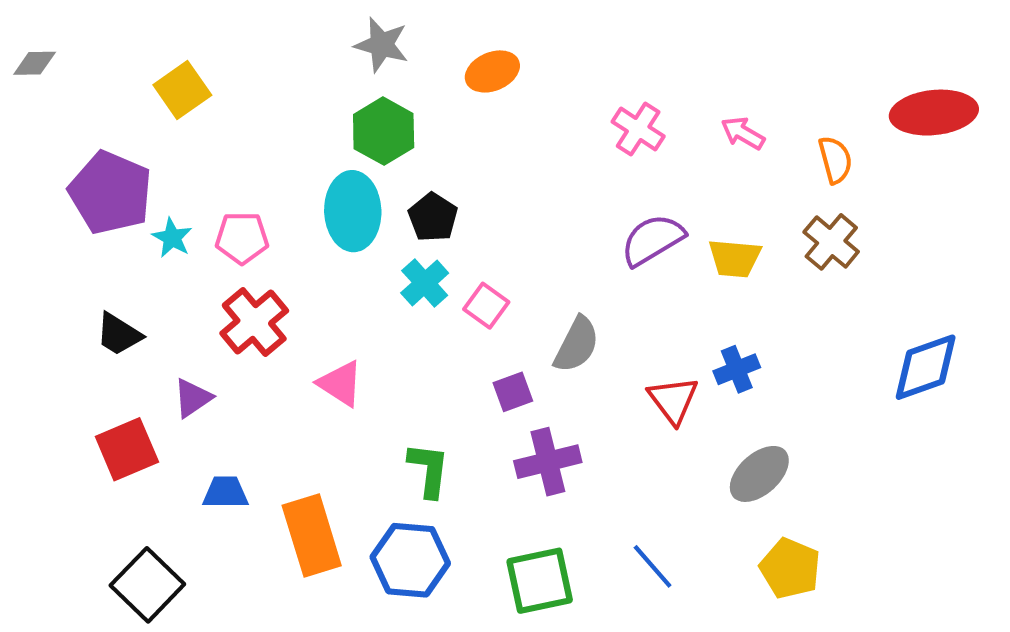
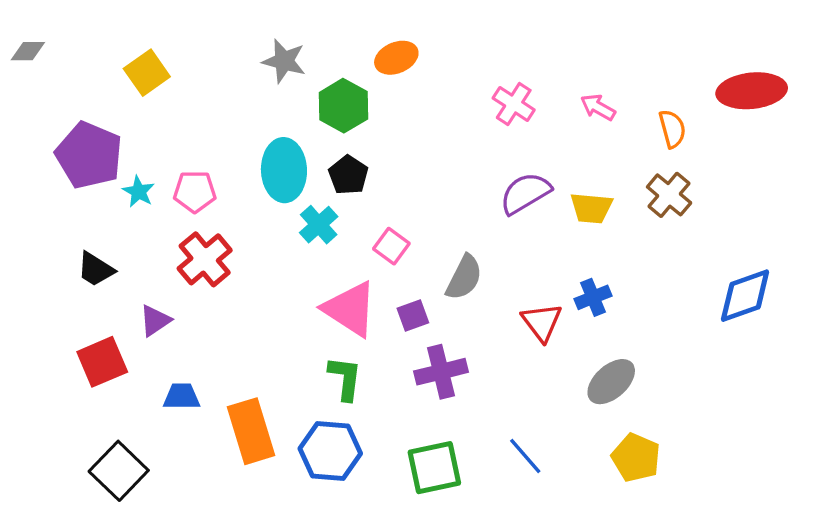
gray star: (382, 45) -> (284, 61), moved
green hexagon: (384, 131) -> (343, 106), moved
cyan cross: (425, 283) -> (319, 225), moved
pink triangle: (340, 384) -> (350, 309), moved, size x1.5

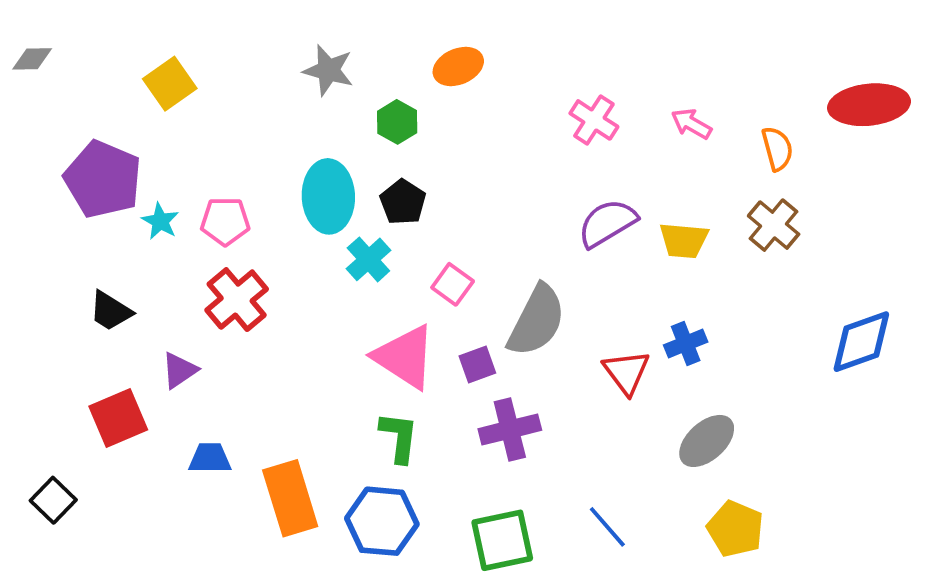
green hexagon: (343, 106) -> (397, 122), size x0.7
gray semicircle: (464, 278) -> (537, 321), size x1.4
black square: (119, 471) -> (53, 500), moved, size x0.7

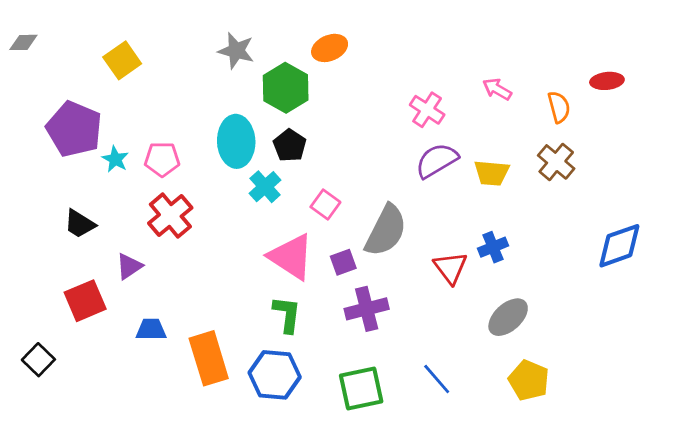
red ellipse: (869, 105) -> (607, 81), moved, size x0.6
pink cross: (594, 120) -> (427, 110), moved
green hexagon: (397, 122) -> (286, 88), size x1.6

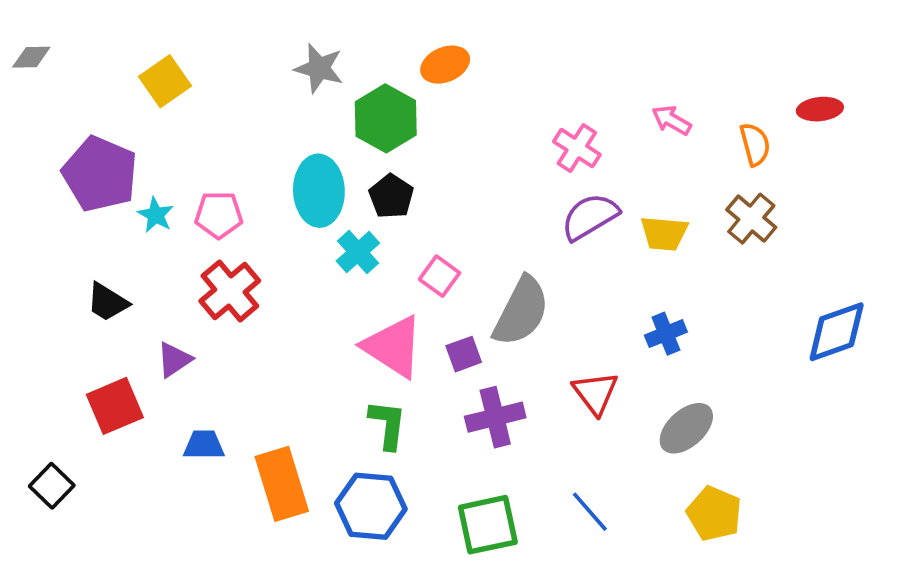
red triangle: (450, 268) -> (595, 393), moved

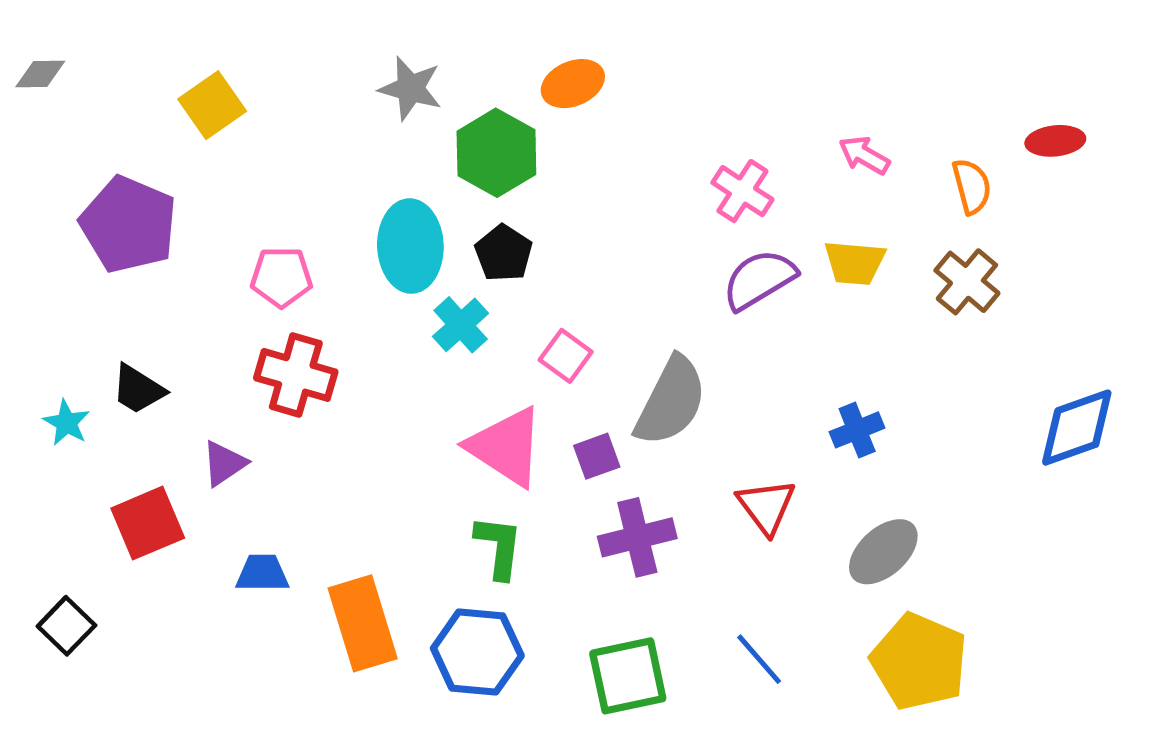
cyan star: (156, 215) -> (66, 423), moved
yellow trapezoid: (664, 233) -> (855, 263), moved
red cross: (230, 291) -> (296, 375), turned -34
yellow pentagon: (714, 514) -> (919, 662), size x1.4

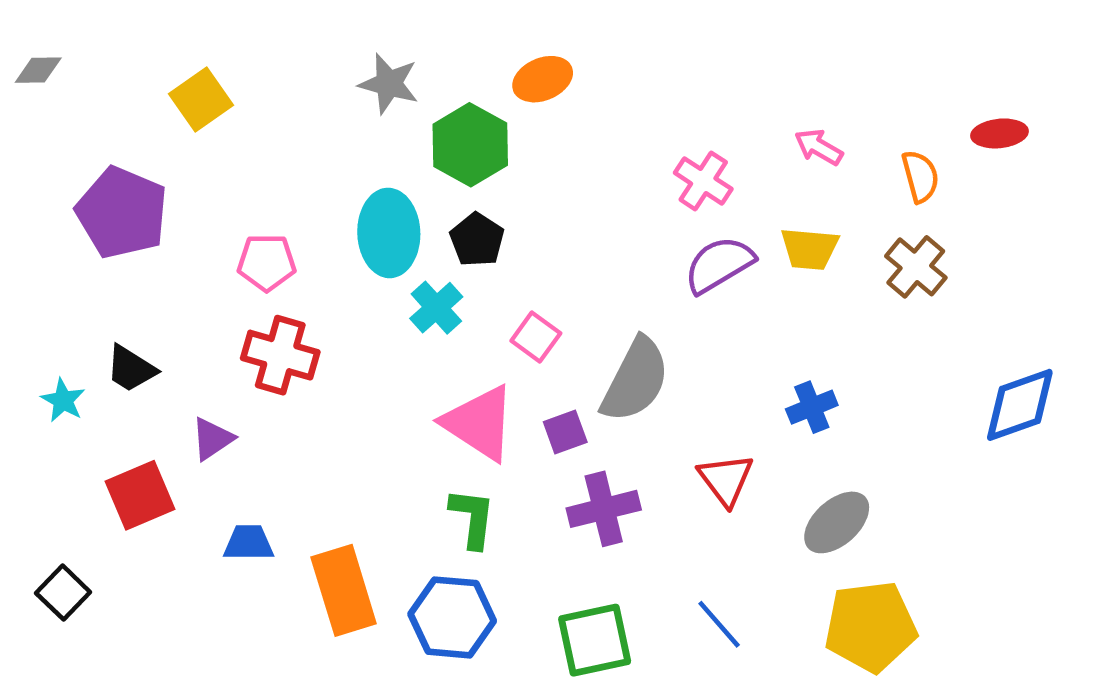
yellow pentagon: (919, 662) -> (871, 627), turned -30

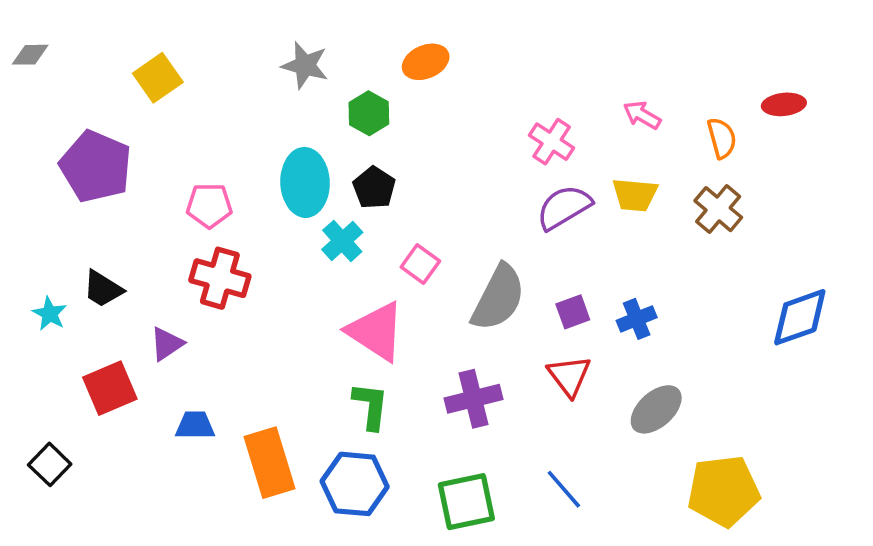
green hexagon: (470, 145) -> (369, 113), size x0.7
purple square: (565, 432) -> (573, 312), moved
yellow pentagon: (871, 627) -> (724, 491), moved

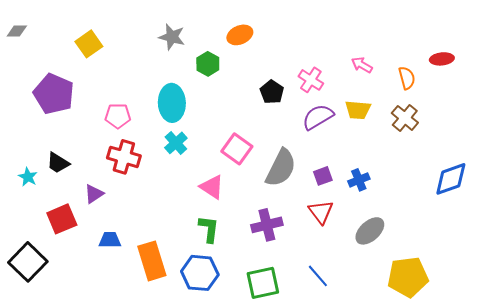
black pentagon: (374, 188) -> (272, 92), moved
cyan cross: (342, 241) -> (176, 143), moved
pink square: (420, 264) -> (237, 149), size x1.4
pink triangle: (376, 331) -> (212, 187), size x0.7
black square: (50, 464) -> (28, 262), size x1.6

